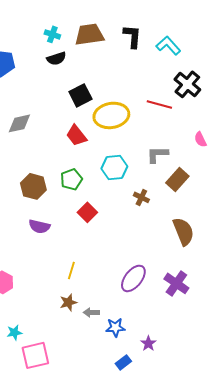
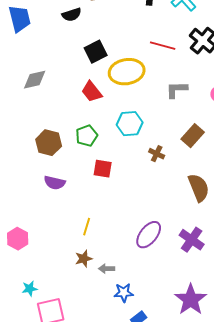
red line: (159, 104) -> (163, 46), moved
gray L-shape: (157, 154) -> (177, 90), moved
red square: (87, 212) -> (103, 169), turned -36
blue star: (115, 327) -> (124, 293), moved
purple star: (148, 343) -> (191, 300), moved, size x2.0

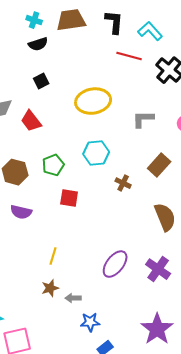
red line: (163, 46) -> (129, 56), moved
black square: (96, 52) -> (41, 81), moved, size x0.7
red trapezoid: (92, 92) -> (31, 121), moved

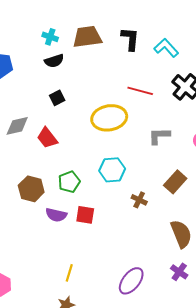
red line: (129, 56) -> (140, 91), moved
purple semicircle: (21, 212) -> (56, 215), moved
purple cross: (158, 269) -> (179, 272), moved, size x0.7

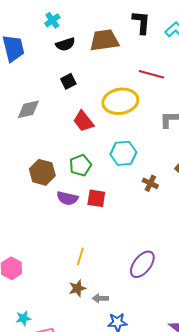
cyan cross: (50, 37) -> (52, 20), moved, turned 35
brown trapezoid: (87, 37) -> (104, 40), moved
red trapezoid: (47, 138) -> (83, 121), moved

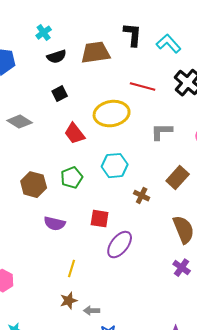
gray diamond: (28, 109) -> (20, 122), turned 45
purple semicircle: (67, 198) -> (55, 224), moved
red square: (96, 198) -> (100, 219), moved
purple ellipse: (142, 264) -> (120, 245), moved

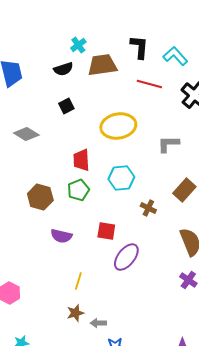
cyan cross: (44, 33) -> (78, 45), moved
red line: (143, 87) -> (149, 84), moved
red trapezoid: (75, 134) -> (81, 160), moved, turned 35

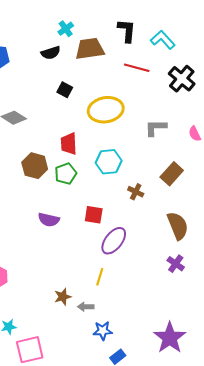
black square: (66, 106) -> (65, 90), moved, turned -35
brown hexagon: (40, 197) -> (35, 166), moved
yellow line: (78, 281) -> (100, 277), moved

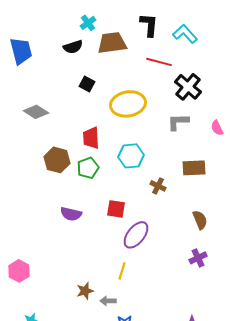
black cross: (182, 79) -> (188, 87), moved
brown rectangle: (172, 174) -> (194, 168), turned 45
brown semicircle: (178, 226) -> (200, 220), size x0.7
purple cross: (176, 264) -> (198, 258), turned 30

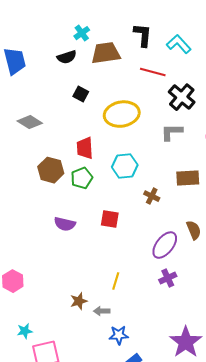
purple ellipse: (136, 235) -> (165, 245), moved
purple cross: (198, 258) -> (168, 278), moved

